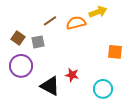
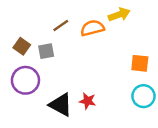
red star: (72, 75) -> (88, 101), moved
cyan circle: (103, 89) -> (143, 96), moved

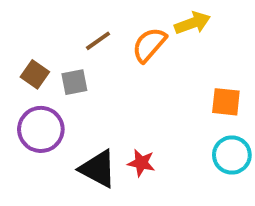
orange semicircle: (92, 28) -> (149, 45), turned -35

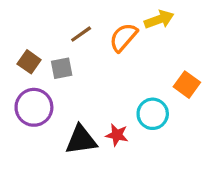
orange square: (226, 102) -> (187, 85), turned 30
cyan circle: (232, 155) -> (153, 114), moved
black triangle: (98, 169) -> (81, 140), turned -36

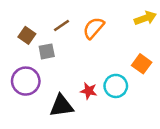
yellow arrow: (159, 19) -> (145, 18), moved
brown square: (29, 62) -> (27, 35), moved
red star: (117, 135) -> (89, 91), moved

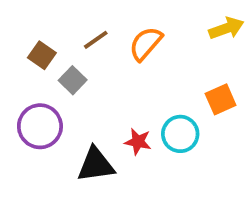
gray square: (47, 51) -> (73, 80), turned -35
orange square: (142, 64) -> (221, 99), turned 30

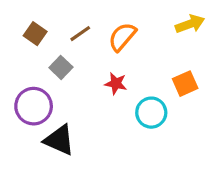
brown square: (42, 55) -> (35, 34), moved
red star: (138, 142) -> (116, 84), moved
black triangle: (96, 165) -> (59, 140), moved, turned 32

